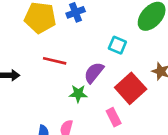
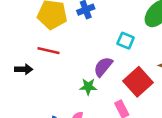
red line: (55, 61) -> (48, 51), moved

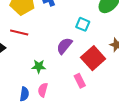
green star: (88, 87) -> (39, 66), moved

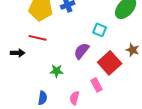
pink semicircle: (43, 90) -> (75, 98), moved

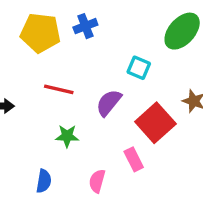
red line: (38, 38) -> (59, 89), moved

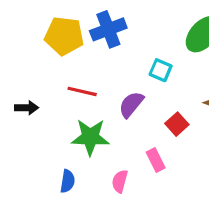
blue cross: (85, 26) -> (108, 29), size x1.5
red square: (155, 123) -> (177, 124), size x0.6
green star: (67, 136) -> (90, 137), size x1.6

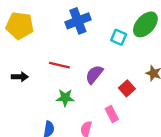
yellow pentagon: (64, 36) -> (20, 26), moved
cyan square: (161, 70) -> (119, 37), moved
green star: (90, 137) -> (65, 98), size x0.7

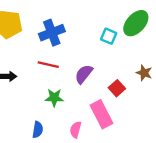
blue cross: (78, 21) -> (52, 33), moved
pink rectangle: (112, 114) -> (102, 114), size x1.6

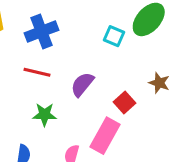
pink rectangle: (102, 114) -> (105, 136), turned 56

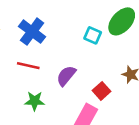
blue cross: (42, 32) -> (32, 32), turned -32

